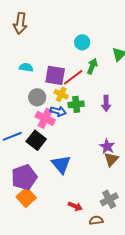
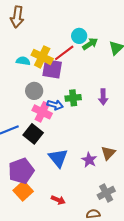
green arrow: (92, 66) -> (90, 44), moved, turned 35
red line: (73, 77) -> (64, 53), moved
yellow cross: (61, 94) -> (42, 57), moved, size x1.5
purple star: (107, 146) -> (89, 160), moved
red arrow: (75, 206) -> (58, 200), moved

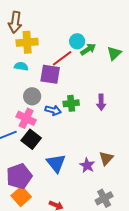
yellow cross: (42, 57) -> (27, 42), moved, turned -30
pink cross: (42, 112) -> (26, 118), moved

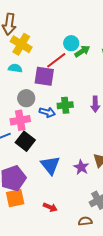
yellow cross: (27, 42) -> (21, 44), turned 35
pink cross: (26, 118) -> (20, 120), turned -36
orange square: (21, 196) -> (15, 198), turned 30

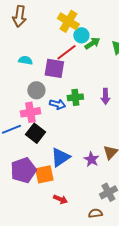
yellow cross: (21, 44) -> (68, 21), moved
blue triangle: (50, 165) -> (60, 157), turned 35
orange square: (15, 198) -> (44, 174), moved

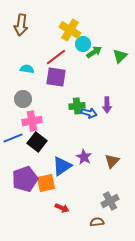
red line: (66, 52) -> (56, 57), moved
gray circle: (36, 90) -> (23, 99), moved
blue arrow: (57, 104) -> (89, 113), moved
purple star: (91, 159) -> (84, 157), moved

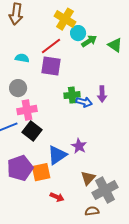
green triangle: (120, 56) -> (115, 45), turned -42
brown triangle: (112, 161) -> (88, 178), moved
gray cross: (110, 201) -> (105, 190), size x1.4

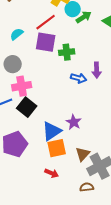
cyan semicircle: (22, 58) -> (17, 34), turned -48
green cross: (72, 95) -> (67, 52), moved
orange square: (41, 172) -> (57, 148), moved

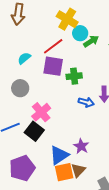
pink cross: (22, 86) -> (41, 112), moved, turned -30
brown triangle: (83, 154) -> (78, 170), moved

